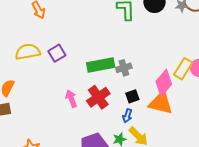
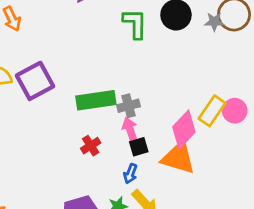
purple square: (57, 53) -> (35, 81), size x1.5
red cross: (98, 97) -> (91, 146), size x0.6
pink arrow: (71, 99) -> (130, 130), moved

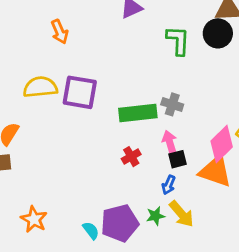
purple square: (35, 81) -> (80, 92), turned 36
gray cross: (129, 106) -> (172, 104), moved, turned 30

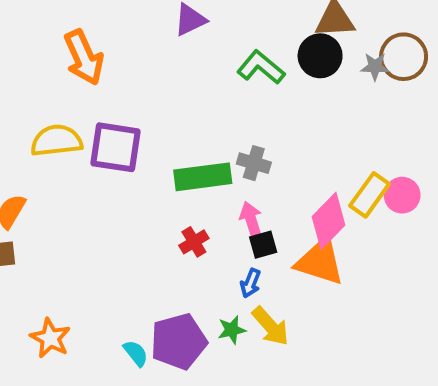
orange arrow: (60, 32) -> (84, 57), size x1.5
green L-shape: (178, 40) -> (261, 67), turned -52

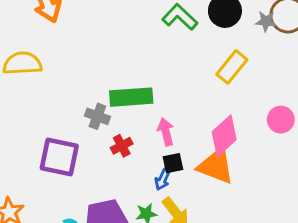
purple square: (115, 147) -> (59, 157), moved
gray cross: (254, 163) -> (97, 116), moved
yellow rectangle: (370, 195) -> (232, 67), moved
black square: (263, 245) -> (173, 163), moved

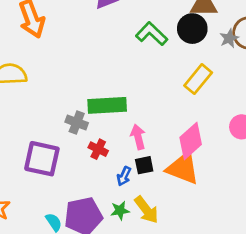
gray star: (266, 21) -> (229, 38), turned -30
red cross: (122, 146) -> (98, 149), turned -36
blue arrow: (163, 179) -> (124, 176), moved

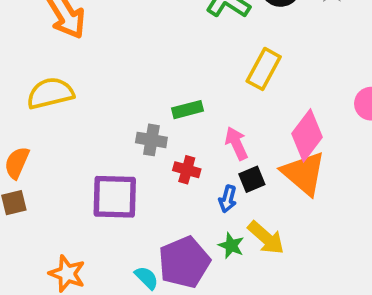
yellow rectangle: (198, 79) -> (264, 69), moved
green rectangle: (107, 105) -> (187, 110), size x0.6
orange triangle: (183, 168) -> (304, 173), turned 30
green star: (120, 211) -> (231, 246), turned -30

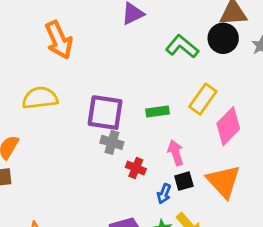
green rectangle: (187, 110) -> (157, 111), moved
pink diamond: (307, 135) -> (228, 126), moved
purple square: (115, 197) -> (105, 113), moved

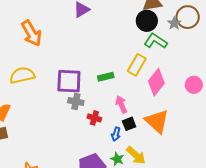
green L-shape: (182, 47) -> (156, 41), moved

